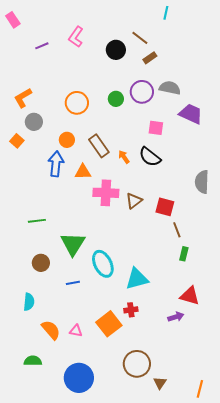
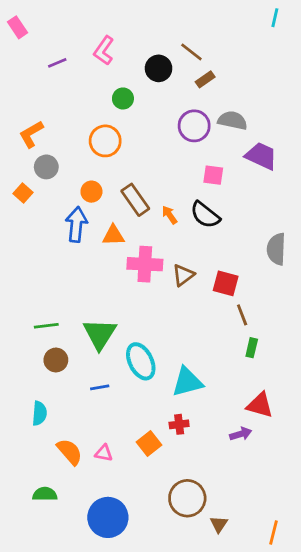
cyan line: (166, 13) -> (275, 18), moved
green circle: (116, 99) -> (123, 98), moved
green line: (37, 221) -> (46, 326), moved
orange square: (109, 324) -> (149, 443), size x0.7

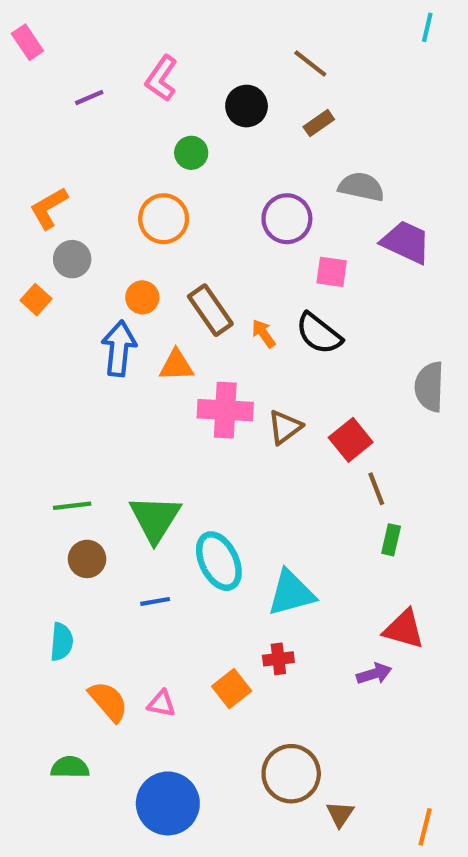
brown line: (191, 52) -> (310, 63), moved
purple circle: (194, 126) -> (287, 219), moved
red square: (226, 283) -> (351, 440), turned 36

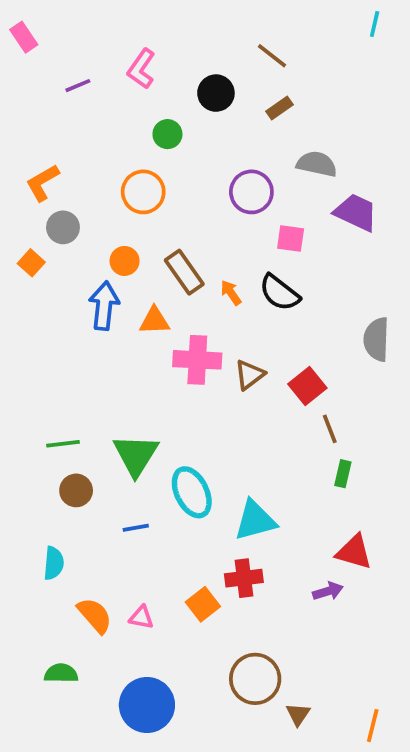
red cross: (278, 659) -> (244, 578), size x1.4

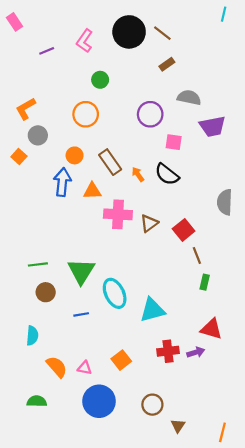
black circle: (216, 93) -> (129, 32), moved, size x1.5
purple trapezoid: (356, 212) -> (212, 126), turned 144
red cross: (244, 578) -> (168, 351), moved
brown circle: (255, 679) -> (152, 405), size x0.7
blue circle: (147, 705) -> (99, 401), moved

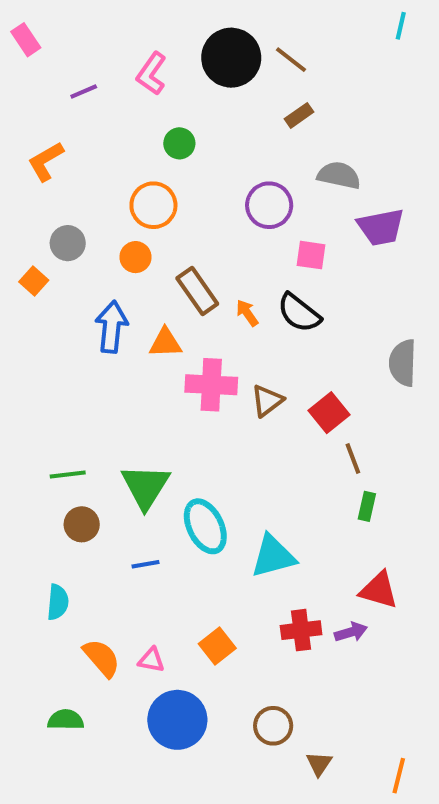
orange L-shape: (26, 109) -> (46, 161), moved
orange circle: (75, 155) -> (135, 257), moved

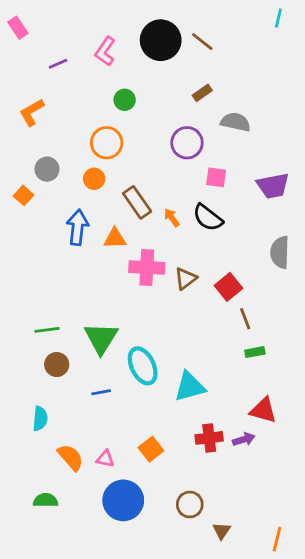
brown rectangle: (299, 115) -> (202, 93), moved
purple trapezoid: (381, 227) -> (273, 186), moved
green rectangle: (367, 506) -> (255, 352), turned 66

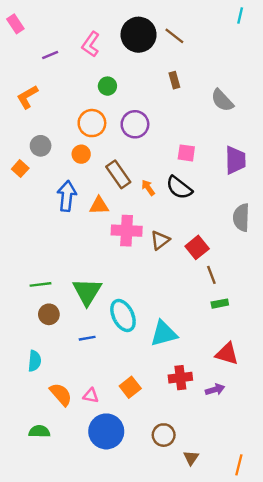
brown rectangle: (202, 93) -> (174, 80), turned -70
gray semicircle: (235, 122) -> (222, 100), moved, turned -145
purple circle: (187, 143) -> (135, 124), moved
purple trapezoid: (273, 186) -> (235, 160), turned -80
purple arrow: (244, 439) -> (215, 390), moved

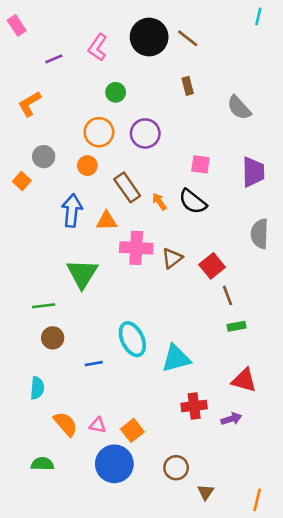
green triangle: (87, 292) -> (82, 274), moved
orange square: (130, 387) -> (132, 430), moved

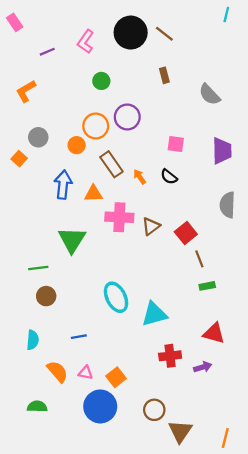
orange circle: (99, 132) -> (96, 126), moved
black semicircle: (193, 202) -> (169, 177), size x0.7
blue line: (94, 364) -> (79, 337), moved
brown triangle: (206, 492) -> (180, 431), size x1.6

